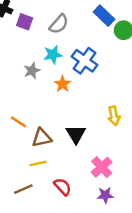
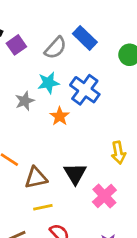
blue rectangle: (104, 16) -> (85, 38), moved
purple square: (25, 22) -> (16, 45), turned 35
yellow line: (38, 163) -> (43, 207), moved
pink cross: (102, 167) -> (104, 196), moved

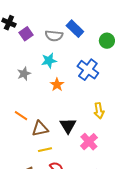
gray semicircle: (55, 48) -> (54, 36), turned 54
blue cross: (85, 90) -> (88, 70), moved
gray star: (25, 101) -> (24, 74), moved

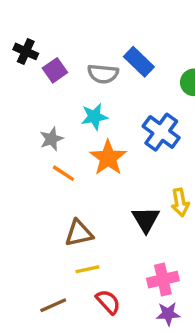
orange star: (57, 85) -> (108, 158), size x1.5
orange line: (21, 116) -> (63, 173), moved
black triangle: (68, 126) -> (146, 220), moved
pink cross: (89, 142) -> (163, 280), moved, turned 30

